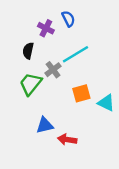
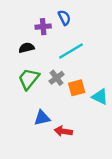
purple cross: (46, 28) -> (43, 27), turned -32
black semicircle: (28, 51) -> (26, 48), turned 64
gray cross: (53, 70) -> (57, 78), moved

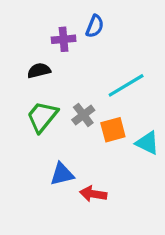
blue semicircle: (64, 18) -> (95, 26), turned 48
cyan line: (71, 51) -> (126, 85), moved

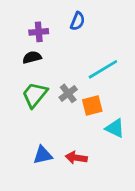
purple cross: (64, 39) -> (39, 32), moved
cyan triangle: (147, 143) -> (115, 128), moved
blue triangle: (62, 174) -> (43, 155), moved

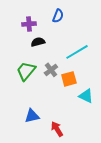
black semicircle: (32, 57) -> (38, 42), moved
red arrow: (76, 158) -> (57, 129), moved, turned 49

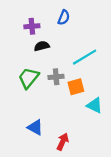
gray cross: (51, 70) -> (56, 77), turned 32
blue triangle: (32, 116) -> (35, 127), turned 42
red arrow: (57, 129) -> (63, 142), turned 56

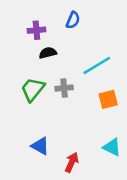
orange square: (76, 87) -> (108, 99), moved
cyan triangle: (94, 105) -> (112, 147), moved

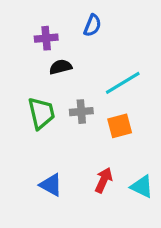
green trapezoid: (33, 89) -> (41, 113), turned 128
orange square: (108, 99) -> (120, 126), moved
red arrow: (72, 162) -> (104, 180), moved

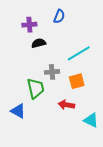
green trapezoid: (41, 113) -> (36, 88), moved
red arrow: (104, 180) -> (66, 105), moved, turned -105
blue triangle: (51, 185) -> (18, 111), moved

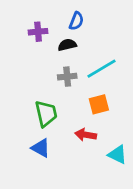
black semicircle: (39, 43) -> (67, 45), moved
gray cross: (52, 72) -> (67, 77), moved
blue triangle: (18, 111) -> (41, 148), moved

